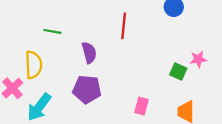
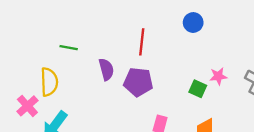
purple pentagon: (87, 89) -> (138, 82), moved

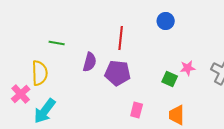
purple semicircle: (106, 69) -> (90, 62), turned 30

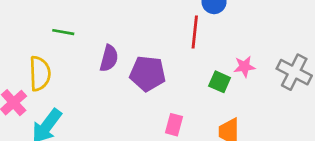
red line: (121, 38) -> (195, 32), moved

